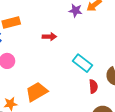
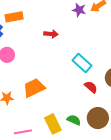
red semicircle: (93, 86) -> (91, 87), turned -48

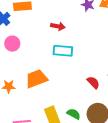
cyan rectangle: (82, 63) -> (63, 51), moved, turned -42

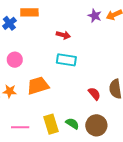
pink circle: (12, 44) -> (15, 60), moved

